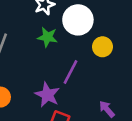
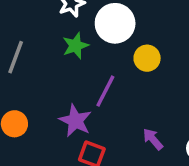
green star: (47, 37) -> (75, 46), turned -30

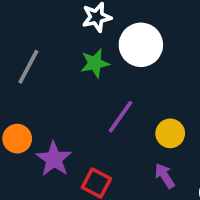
yellow circle: (147, 58) -> (170, 133), moved
purple star: (75, 121) -> (54, 159), moved

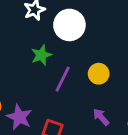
green star: (95, 63) -> (41, 55), moved
yellow circle: (170, 133) -> (99, 74), moved

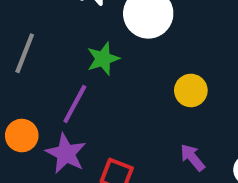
purple line: (63, 79) -> (75, 104), moved

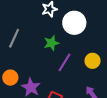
purple line: (75, 104) -> (65, 62), moved

